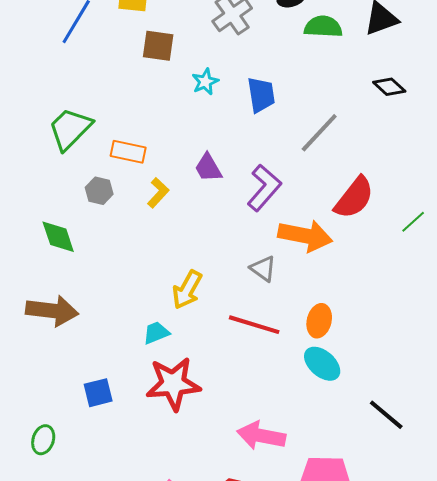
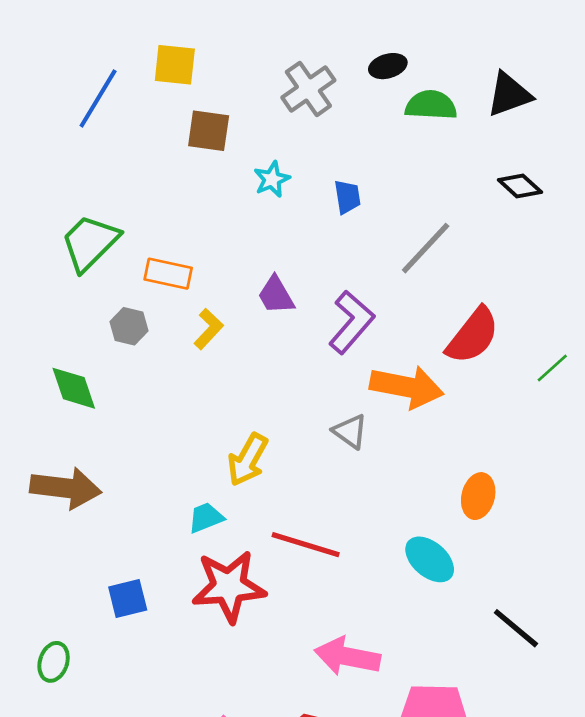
blue trapezoid: (261, 95) -> (347, 197), size x0.7
orange ellipse: (319, 321) -> (478, 496), moved
red line: (254, 325) -> (306, 545), moved

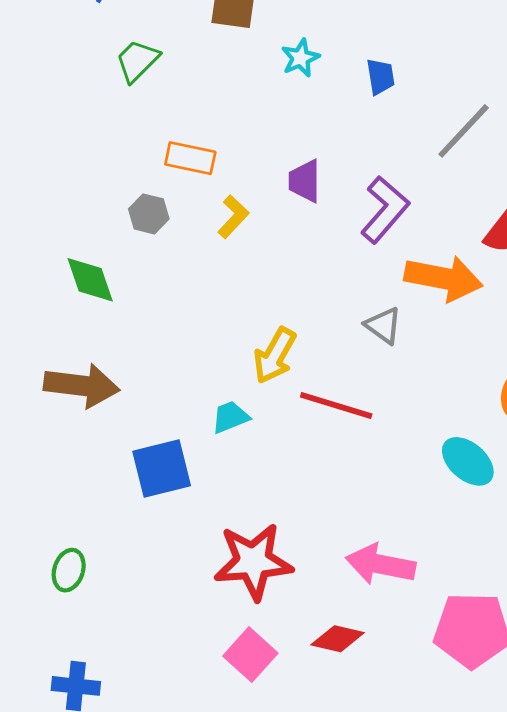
green trapezoid: (90, 243) -> (137, 61), moved, size x0.7
purple trapezoid: (276, 295) -> (305, 181), turned 30
red line: (306, 545) -> (336, 406), moved
red star: (229, 586) -> (253, 562), moved
blue square: (128, 599) -> (162, 469), moved, size x1.4

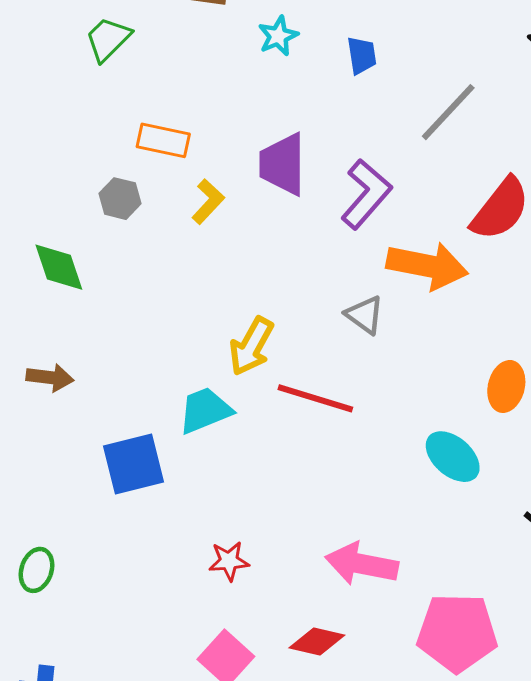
purple trapezoid: (305, 181) -> (283, 164), size x1.4
brown arrow: (82, 386) -> (50, 378), size x0.6
cyan trapezoid: (230, 417) -> (205, 410), size x1.4
red star: (253, 562) -> (229, 561), size x0.5

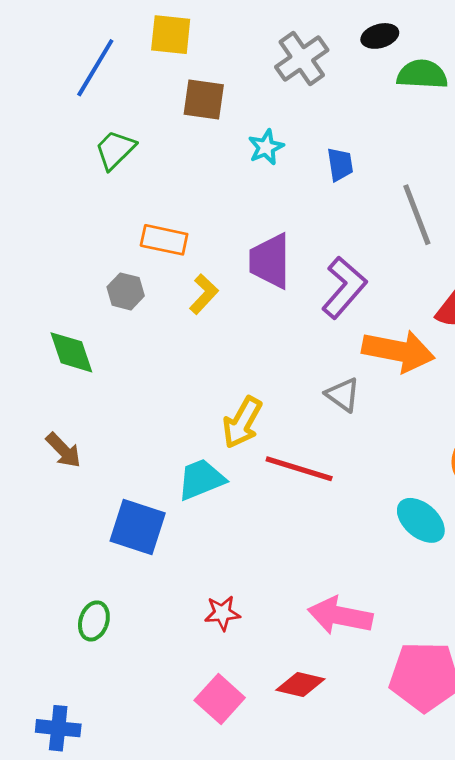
gray line: (448, 112) -> (417, 215), turned -64
brown arrow: (50, 378) -> (63, 450), turned 39
blue square: (133, 464) -> (138, 527), turned 32
green ellipse: (37, 570) -> (94, 621), moved

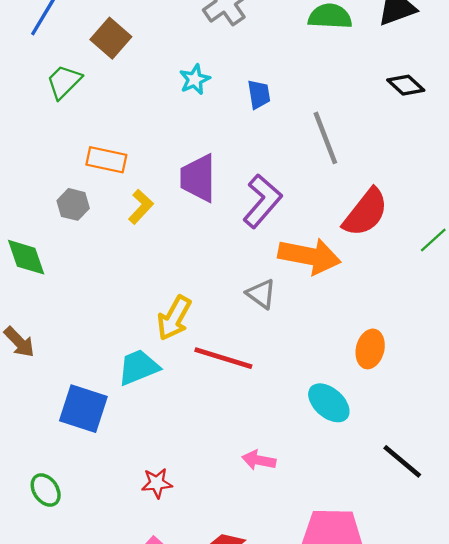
brown square: (204, 100) -> (111, 38), moved, turned 33
pink arrow: (340, 616) -> (259, 460), moved, size x0.6
green ellipse: (94, 621) -> (46, 490), turned -52

